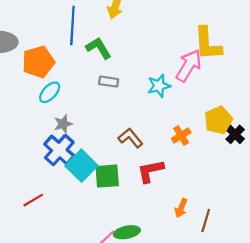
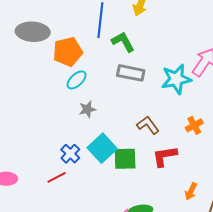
gray rectangle: (109, 82) -> (131, 73), size x1.5
cyan star: (159, 86) -> (176, 79), size x1.4
blue cross: (59, 150) -> (70, 154), moved, size x0.7

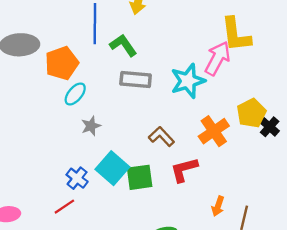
orange cross: (194, 125) -> (214, 131), size x1.5

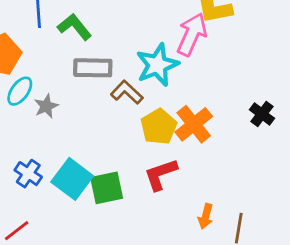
yellow pentagon: (251, 113) -> (159, 127), moved
gray star: (91, 126) -> (46, 106), moved
brown L-shape: (161, 137) -> (127, 92), moved
blue cross: (77, 178) -> (28, 174), moved

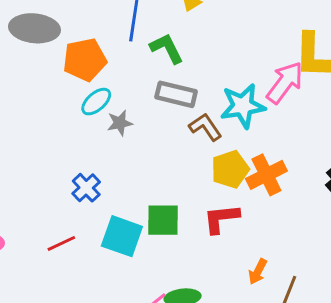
cyan square: (72, 179) -> (122, 236), moved, turned -30

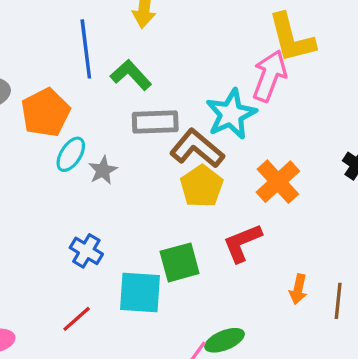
brown L-shape: (205, 127) -> (197, 148), size x1.4
yellow pentagon: (230, 169) -> (202, 186), moved

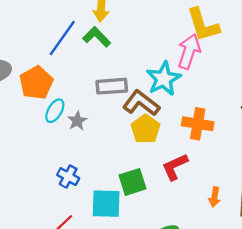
blue line: (86, 49) -> (62, 38), turned 45
green L-shape: (131, 75) -> (97, 37), moved
orange cross: (278, 182) -> (198, 124), turned -36

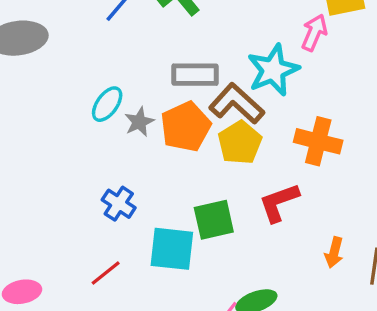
pink arrow: (189, 51) -> (314, 33), size x0.7
orange pentagon: (36, 83) -> (186, 127), moved

